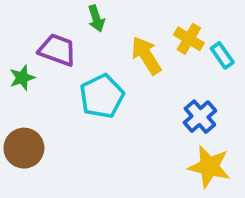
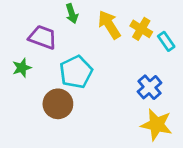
yellow arrow: (146, 55) -> (109, 25), moved
green star: (22, 78) -> (22, 68), moved
brown circle: (24, 148) -> (58, 104), moved

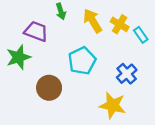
green star: (22, 68) -> (19, 57), size x1.5
cyan pentagon: (76, 72) -> (82, 61), moved
yellow star: (156, 125) -> (113, 105), moved

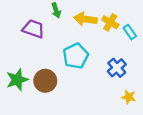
yellow arrow: (93, 21) -> (85, 19), turned -50
green star: (19, 57) -> (17, 80), moved
yellow star: (113, 105) -> (129, 97), moved, size x0.6

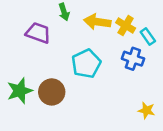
blue cross: (117, 68) -> (133, 59), moved, turned -30

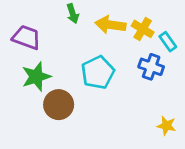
purple trapezoid: (38, 33) -> (26, 37), moved
green star: (20, 91) -> (36, 77), moved

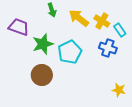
yellow arrow: (110, 25) -> (79, 18), turned 30
green star: (36, 77) -> (43, 44), moved

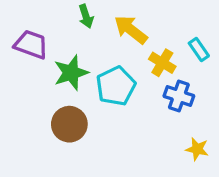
yellow cross: (102, 21) -> (162, 63), moved
blue cross: (108, 48) -> (179, 96), moved

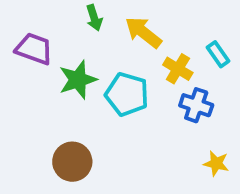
cyan pentagon: (116, 86) -> (127, 94), turned -30
brown circle: (69, 124) -> (72, 162), moved

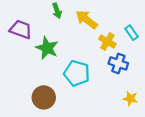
green star: (78, 80) -> (47, 48), turned -30
cyan pentagon: (127, 94) -> (77, 73), moved

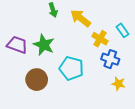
purple trapezoid: (21, 29) -> (17, 45), moved
brown circle: (44, 97) -> (37, 80), moved
yellow star: (130, 99) -> (118, 84), moved

